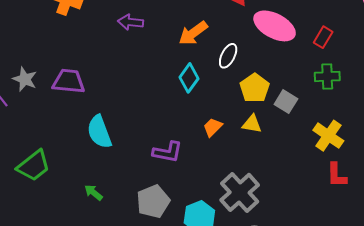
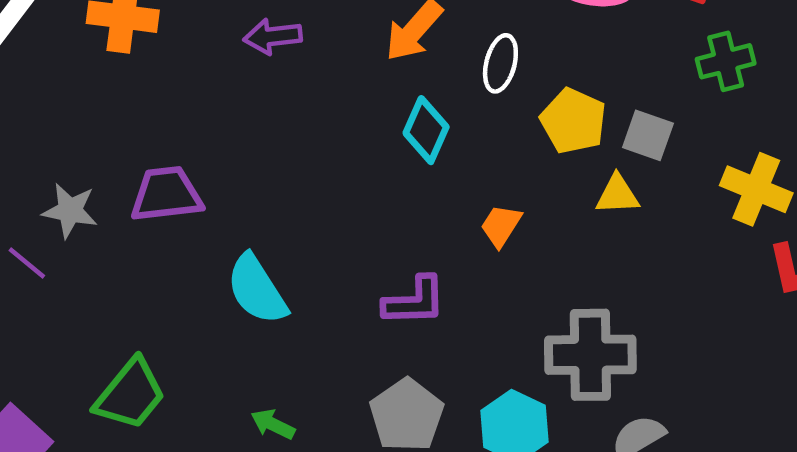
yellow triangle: (252, 124) -> (617, 195), moved
gray cross: (240, 192) -> (590, 355), turned -36

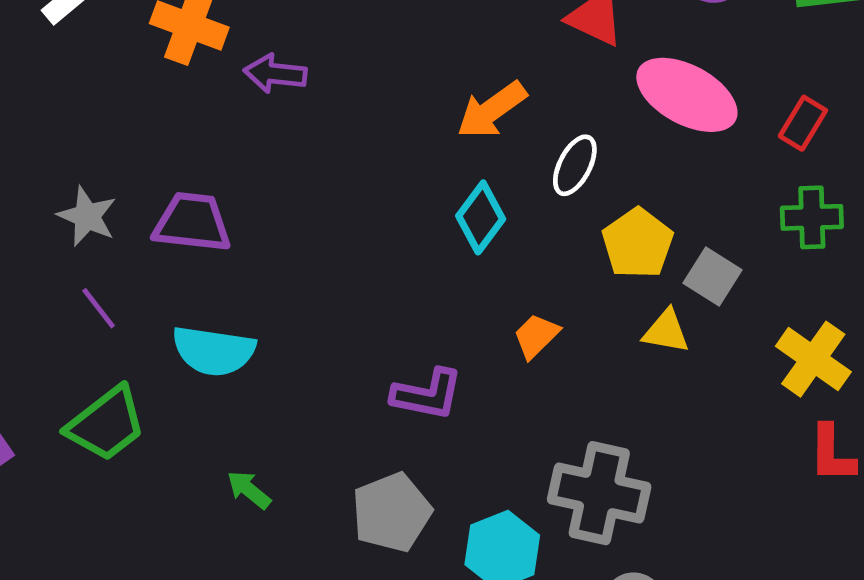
purple arrow: (273, 36) -> (275, 74), moved
purple line: (27, 263) -> (99, 308), moved
cyan semicircle: (257, 289) -> (214, 351), moved, turned -62

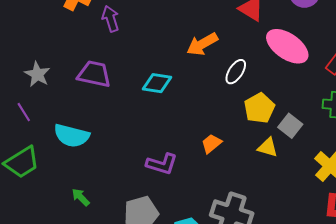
purple arrow: (275, 74) -> (111, 19), turned 60
gray star: (87, 216) -> (37, 74), moved
cyan diamond: (481, 217) -> (157, 83), moved, turned 56
purple trapezoid: (192, 222) -> (94, 74), moved

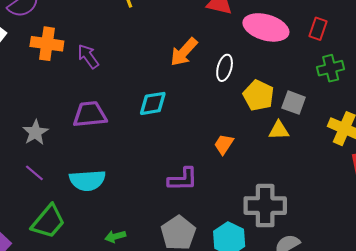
gray star: (37, 74) -> (35, 132), turned 30
green arrow: (81, 197) -> (115, 236), turned -42

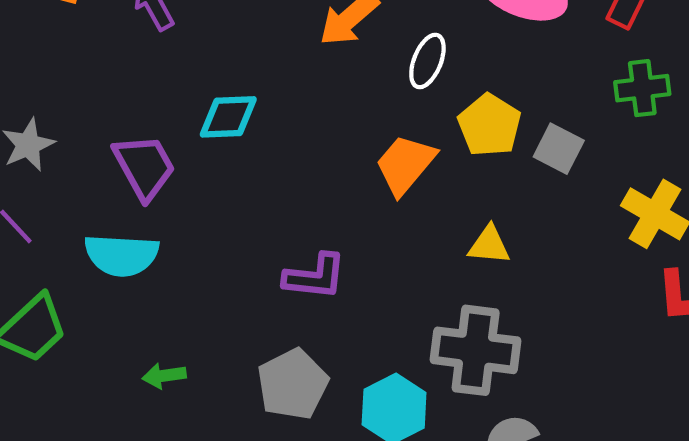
cyan diamond: (153, 103) -> (228, 117), moved
purple trapezoid: (90, 114) -> (144, 167), moved, turned 60
yellow triangle: (279, 130) -> (489, 245), moved
orange trapezoid: (224, 144) -> (405, 164), moved, size x1.5

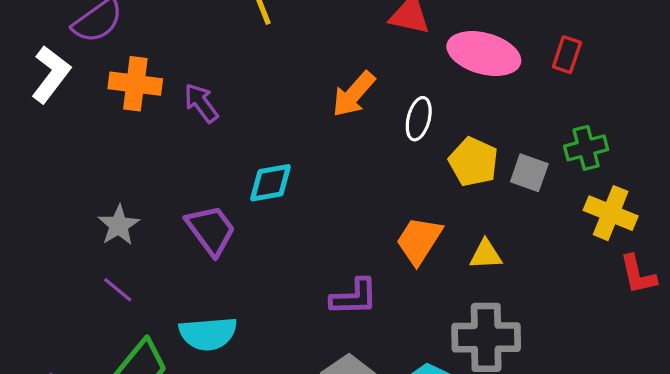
green cross: (642, 88) -> (586, 148), moved
orange trapezoid: (405, 164) -> (419, 240), moved
cyan semicircle: (122, 255) -> (208, 334), moved

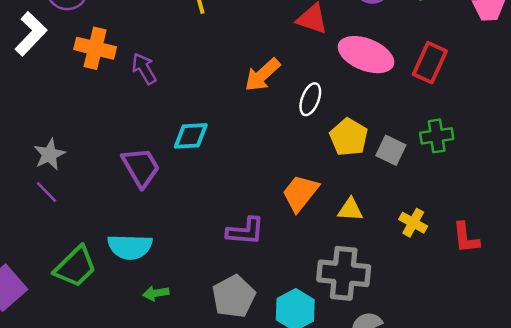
red rectangle: (567, 55) -> (430, 63), size x1.4
yellow cross: (611, 213) -> (413, 223), moved, size x0.7
gray star: (119, 225) -> (49, 154), moved
purple line: (118, 290) -> (46, 192), moved

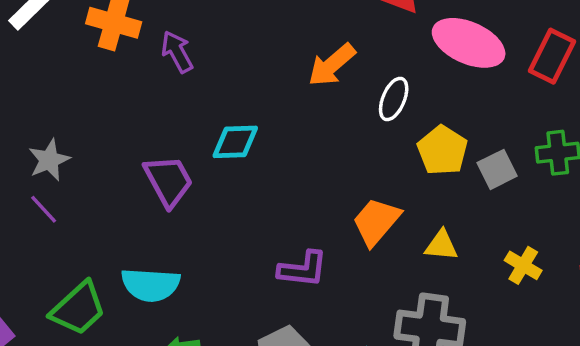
gray square: (391, 150) -> (497, 169), turned 36

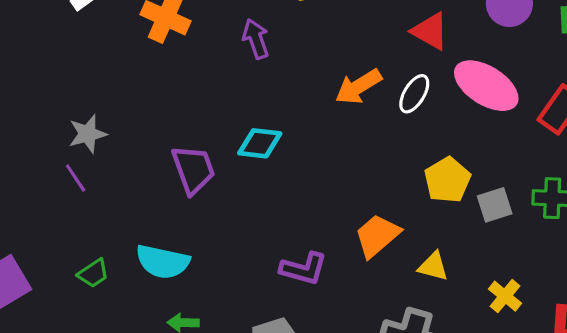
purple arrow: (177, 52) -> (256, 39), moved
white ellipse: (394, 99) -> (414, 94), moved
green trapezoid: (78, 309) -> (93, 273), size x0.6

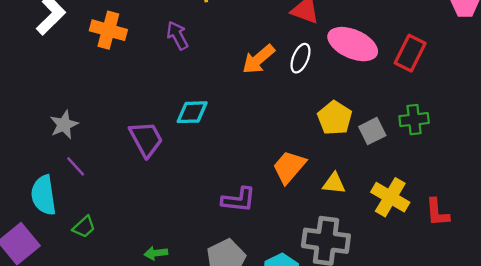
purple line: (76, 178) -> (76, 166), moved
cyan semicircle: (163, 262) -> (44, 195), moved, turned 78
yellow cross: (505, 296) -> (390, 197), size x1.5

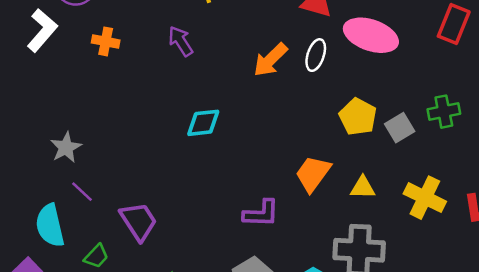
orange cross: (108, 30) -> (106, 41), size x0.7
red rectangle: (410, 53) -> (454, 24), moved
purple trapezoid: (146, 139) -> (139, 221), moved

